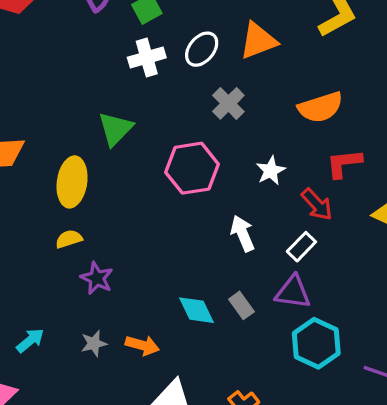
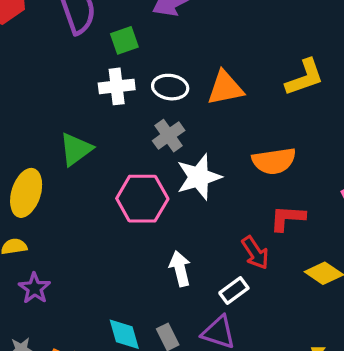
white ellipse: (202, 49) -> (170, 87), turned 48
gray cross: (228, 103) -> (169, 136), moved
white star: (271, 171) -> (199, 177), moved, size x1.6

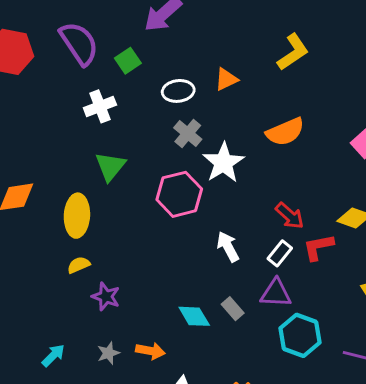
white cross: (117, 86) -> (100, 106), moved
orange triangle: (225, 88) -> (226, 79), size x0.7
red L-shape: (287, 218) -> (318, 247), moved

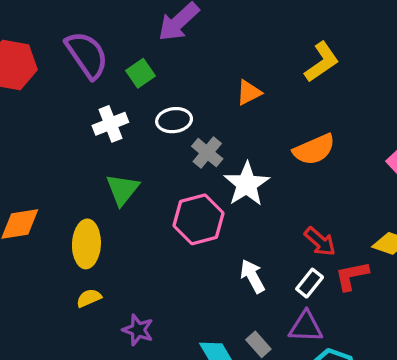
white ellipse: (178, 91) -> (174, 120), moved
purple star: (106, 297) -> (138, 330), moved

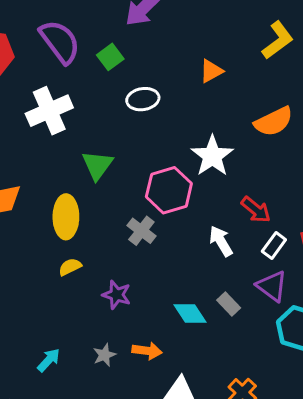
white cross: (110, 124) -> (49, 111), moved, size x1.4
gray cross: (207, 153) -> (141, 231), moved
red arrow: (320, 242) -> (256, 210), moved
purple triangle: (306, 327) -> (272, 286), turned 36

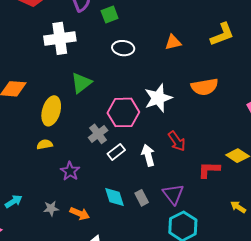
white rectangle: (274, 245) -> (116, 152), moved

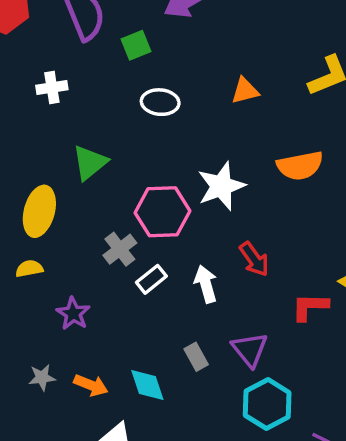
white cross: (60, 38) -> (52, 87), size x0.6
cyan diamond: (115, 197) -> (147, 385), moved

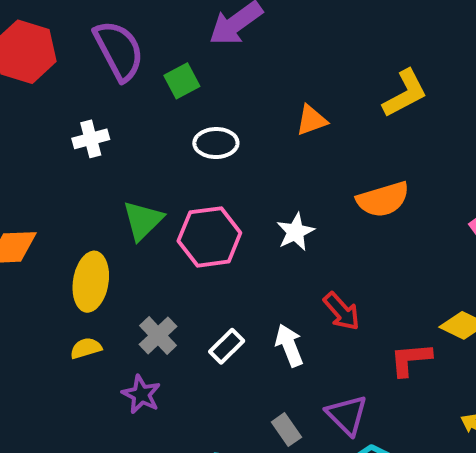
white star: (221, 186) -> (295, 232), size x0.7
pink hexagon: (163, 212) -> (209, 237), moved
gray cross: (120, 249) -> (158, 335), moved

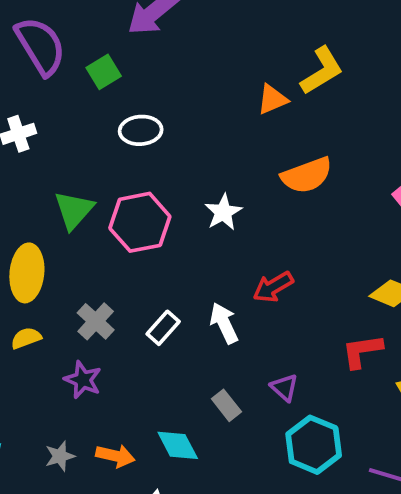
orange triangle: (311, 120) -> (272, 99), moved
red arrow: (342, 311) -> (273, 287), turned 105
red L-shape: (411, 359) -> (362, 351), moved
purple triangle: (347, 415) -> (284, 388), size x0.7

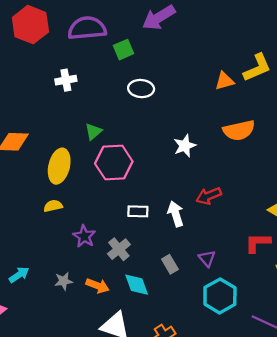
purple semicircle: (40, 46) -> (87, 28), turned -72
green triangle: (74, 210) -> (93, 132), size x0.7
pink hexagon: (140, 222) -> (114, 162), moved
gray cross: (96, 321) -> (119, 249), moved
white rectangle: (163, 328) -> (138, 211), turned 42

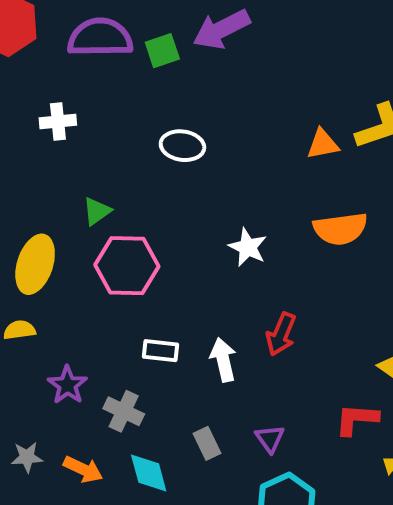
green square: (123, 50) -> (162, 51), moved
white star: (185, 146) -> (248, 247), turned -30
red arrow: (209, 196) -> (281, 334), turned -50
gray cross: (119, 249) -> (124, 411), turned -30

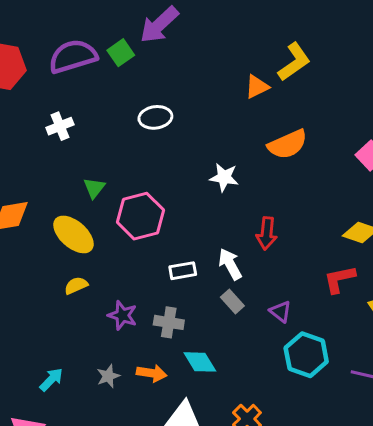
green triangle: (97, 211) -> (94, 188), moved
yellow ellipse: (35, 264) -> (73, 234), turned -51
gray rectangle: (207, 443) -> (232, 302), moved

